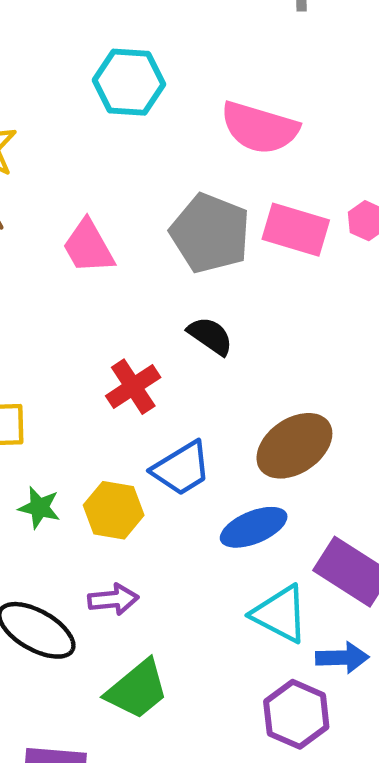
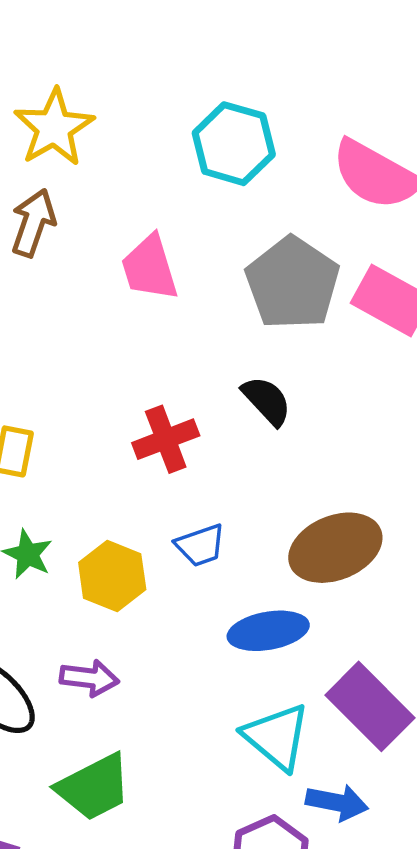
cyan hexagon: (129, 82) -> (234, 144), moved
blue trapezoid: (182, 468) -> (200, 545), size x0.7

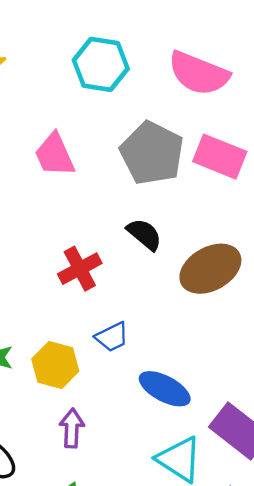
brown ellipse: (335, 548) -> (210, 269), moved
blue ellipse: (268, 631) -> (165, 389), turned 45
purple arrow: (89, 678) -> (72, 428), moved, turned -87

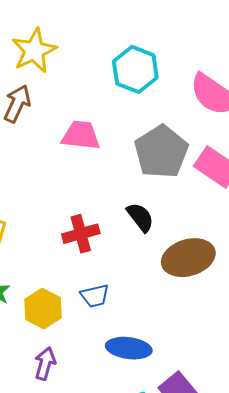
pink trapezoid: (55, 155) -> (81, 135), turned 108
blue ellipse: (165, 389) -> (129, 348), turned -33

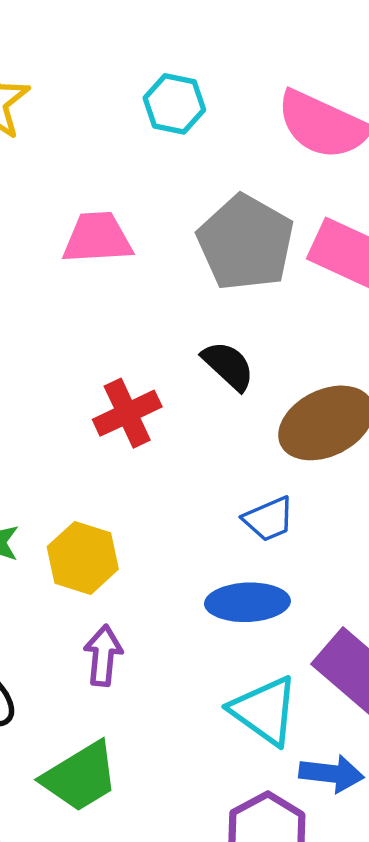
cyan hexagon: (135, 69) -> (174, 104), size x0.7
blue trapezoid: (95, 296) -> (269, 519), moved

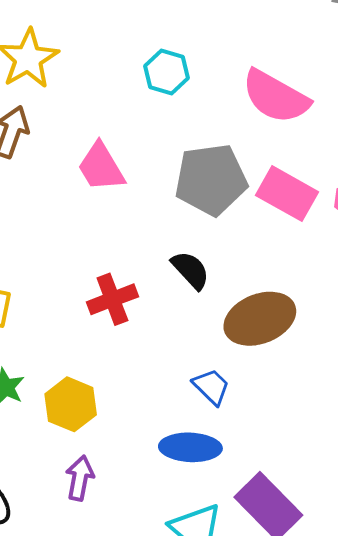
pink trapezoid: (97, 238) -> (101, 167), turned -122
gray pentagon: (246, 243) -> (211, 180), turned 30
blue trapezoid: (269, 519) -> (211, 387), turned -117

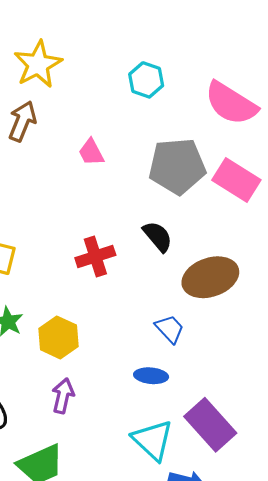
pink trapezoid: (101, 167) -> (91, 152), size x0.7
blue ellipse: (190, 447) -> (151, 376), size x0.7

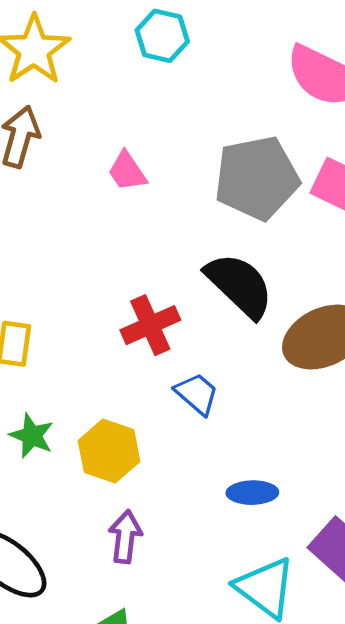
cyan hexagon: (146, 80) -> (162, 36), moved
black semicircle: (158, 236) -> (239, 285), size x1.5
blue trapezoid: (170, 329) -> (197, 394), moved

